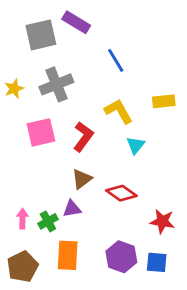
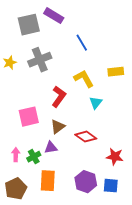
pink square: (41, 132) -> (29, 117), moved

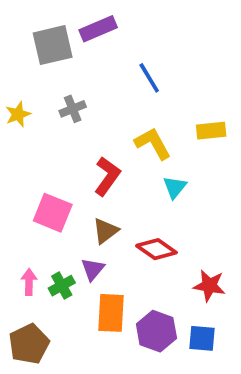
purple rectangle: (54, 16) -> (98, 29), turned -54
gray cross: (40, 60) -> (73, 109), size x0.6
pink square: (29, 117) -> (53, 213), turned 35
purple triangle: (51, 148) -> (93, 269), turned -40
orange rectangle: (48, 181) -> (111, 313), moved

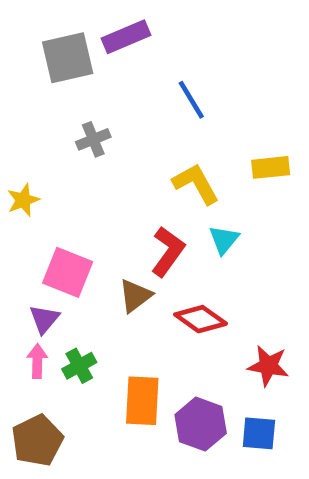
yellow star: (18, 114) -> (23, 200), moved
red L-shape: (107, 176) -> (168, 251), moved
purple triangle: (93, 269) -> (44, 319), moved

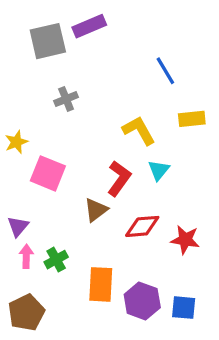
blue line: (191, 100) -> (165, 71), moved
pink square: (68, 272) -> (48, 173), moved
purple triangle: (44, 319) -> (18, 226), moved
red diamond: (201, 319) -> (142, 226), turned -40
red star: (268, 366) -> (185, 240), moved

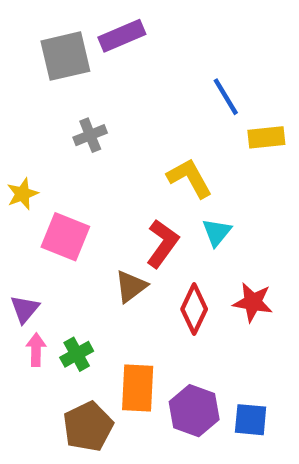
yellow rectangle: (192, 119) -> (266, 137), moved
red diamond: (142, 226) -> (194, 309), turned -60
red star: (185, 240) -> (253, 302), moved
brown pentagon: (26, 313) -> (88, 426), moved

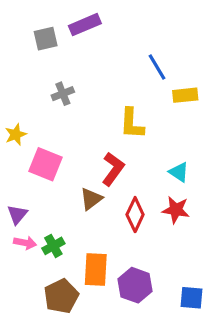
gray square: (65, 56) -> (46, 39), size x0.7
yellow L-shape: (190, 178) -> (132, 123), turned -148
cyan triangle: (217, 232) -> (179, 172), moved, turned -35
pink arrow: (36, 350) -> (25, 243), turned 100
blue square: (251, 420) -> (192, 298), moved

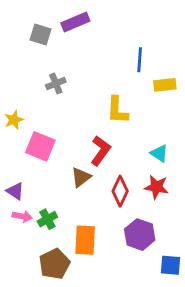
gray square: (46, 39) -> (40, 35), turned 30
blue line: (157, 67) -> (140, 60), turned 35
purple triangle: (17, 215) -> (15, 191), turned -36
purple hexagon: (135, 285) -> (140, 235), moved

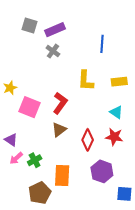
purple rectangle: (75, 22) -> (55, 30), moved
gray cross: (56, 84) -> (53, 51), moved, turned -32
yellow rectangle: (165, 85) -> (119, 82), moved
red L-shape: (101, 151) -> (60, 103), moved
pink arrow: (22, 216) -> (16, 158), turned 128

